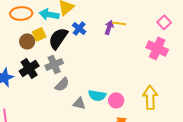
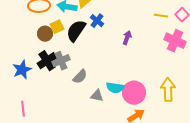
yellow line: (119, 23) -> (161, 16), moved
purple arrow: (109, 27) -> (127, 38), moved
gray cross: (54, 64) -> (61, 61), moved
pink circle: (116, 100) -> (134, 93), size x1.5

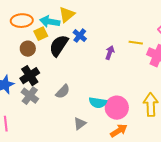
yellow line: (161, 16) -> (136, 43), moved
yellow square: (57, 27) -> (41, 34), moved
gray cross: (61, 61) -> (30, 96), moved, turned -30
gray triangle: (97, 96) -> (80, 124), moved, turned -48

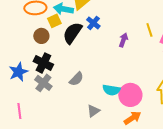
yellow line: (136, 43) -> (149, 30), turned 64
black cross: (30, 76) -> (43, 63), turned -30

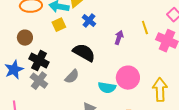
yellow square: (54, 21) -> (59, 25), moved
black semicircle: (72, 33) -> (84, 53), moved, turned 85
brown circle: (41, 36) -> (25, 38), moved
pink circle: (130, 95) -> (128, 78), moved

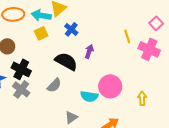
purple arrow: (119, 38) -> (89, 51), moved
yellow arrow: (160, 90) -> (142, 98), size x0.6

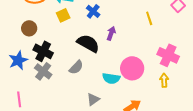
pink cross: (149, 49) -> (168, 55), moved

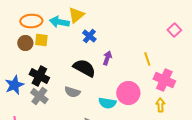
yellow square: (63, 15) -> (41, 40), moved, turned 32
yellow line: (149, 18) -> (147, 59), moved
brown circle: (29, 28) -> (25, 43), moved
gray semicircle: (76, 67) -> (72, 92), turned 63

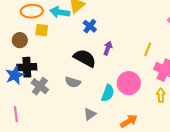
brown circle: (25, 43) -> (20, 40), moved
yellow line: (147, 59) -> (148, 49), turned 40
black cross: (39, 76) -> (27, 67), moved, turned -30
cyan semicircle: (107, 103) -> (108, 93), turned -78

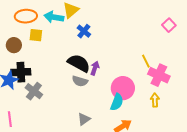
purple arrow: (108, 48) -> (95, 68), moved
yellow line: (148, 49) -> (146, 61), moved, turned -48
gray semicircle: (73, 82) -> (80, 81), moved
cyan semicircle: (108, 93) -> (117, 102), moved

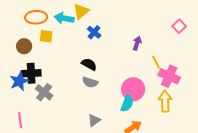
black semicircle: (79, 63) -> (89, 64), size x0.7
purple arrow: (95, 68) -> (137, 43), moved
yellow arrow: (155, 100) -> (165, 101), size x1.5

